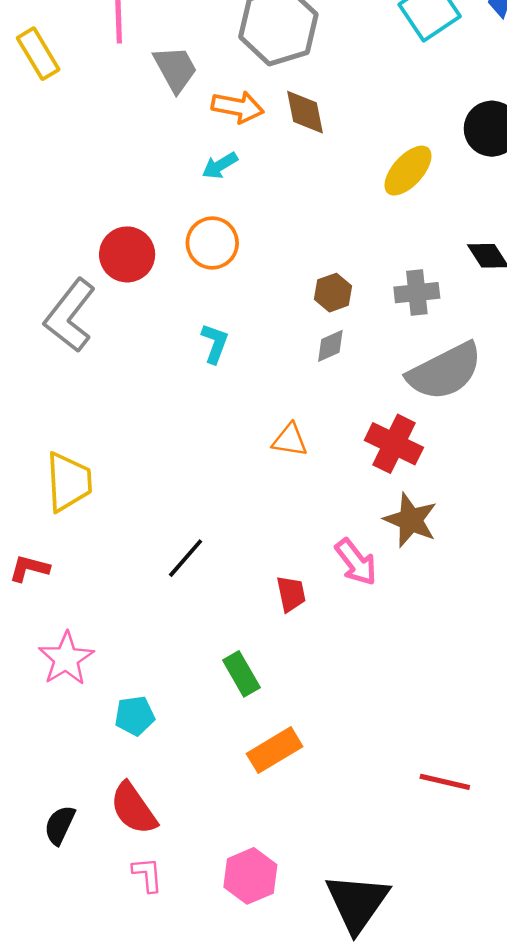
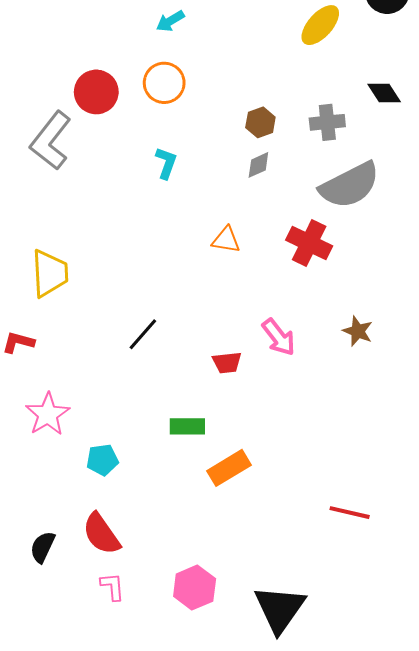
brown star: (411, 520) -> (358, 331), moved, size x0.7
red trapezoid: (291, 594) -> (227, 363), turned 96
green rectangle: (241, 674) -> (187, 426), turned -60
orange rectangle: (275, 750) -> (229, 468), moved

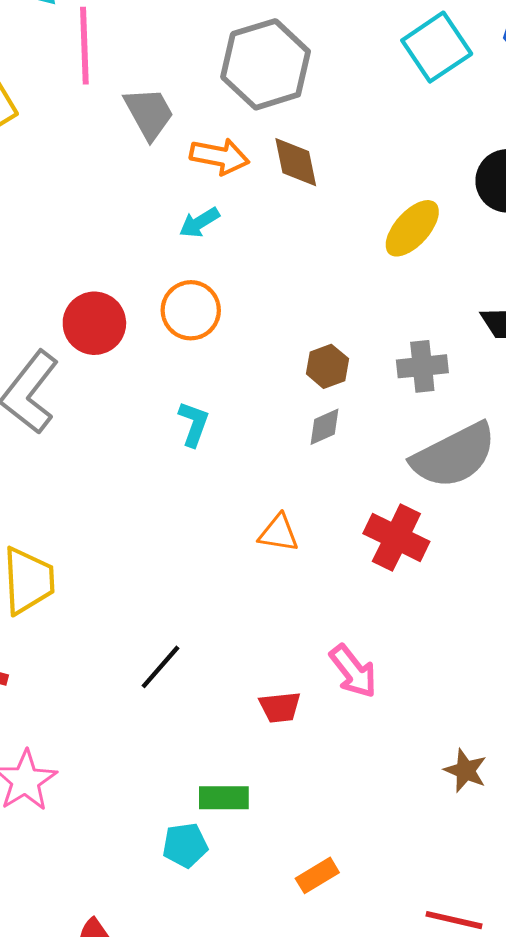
brown star: (358, 331) -> (465, 770), moved
cyan pentagon: (102, 460) -> (185, 845), moved
orange rectangle: (229, 468) -> (317, 875), moved, size x0.7

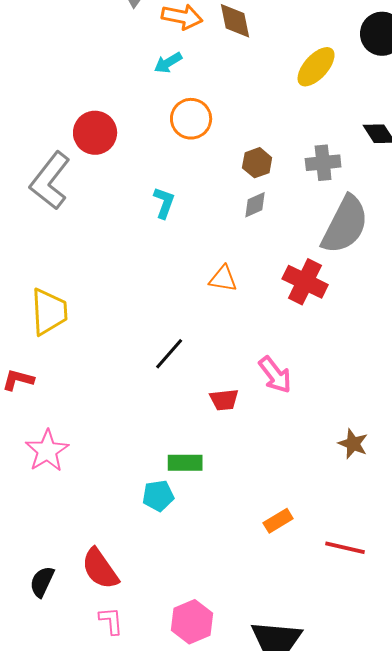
orange circle: (191, 310) -> (191, 119), moved
gray semicircle: (454, 456) -> (345, 225), turned -36
black line: (161, 667) -> (169, 354), moved
orange rectangle: (317, 875) -> (278, 521), moved

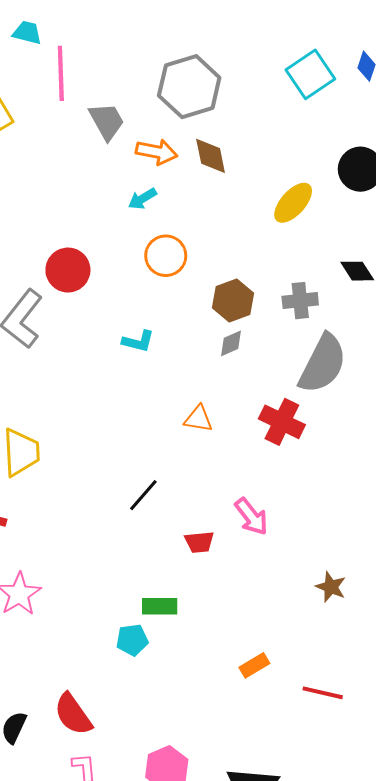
brown hexagon: (257, 163) -> (233, 301), size x1.4
cyan L-shape: (164, 203) -> (138, 341), turned 84

